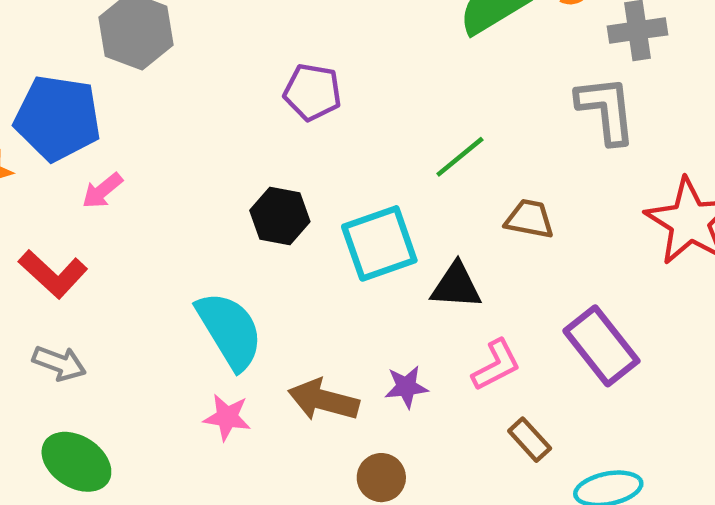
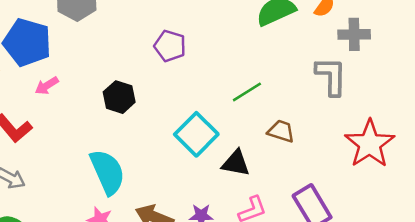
black hexagon: (280, 216) -> (119, 97), moved
cyan square: (379, 243) -> (196, 134), turned -33

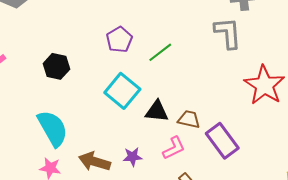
purple pentagon: (170, 46) -> (119, 40), moved, turned 30
brown trapezoid: (281, 131) -> (189, 119), moved

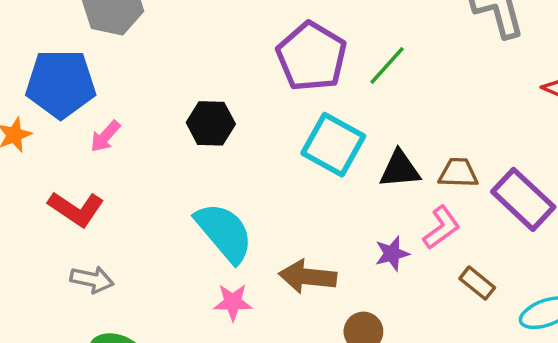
purple pentagon: (119, 40) -> (312, 57), size x1.5
purple star: (133, 157) -> (392, 254), moved

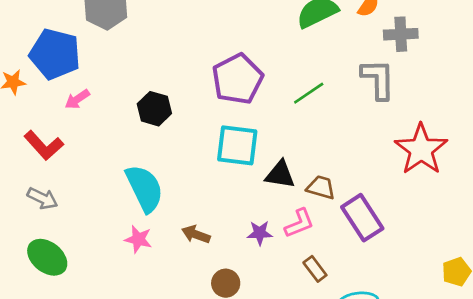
green line: (387, 65) -> (309, 93), moved
cyan square: (333, 145) -> (237, 145), turned -36
brown arrow: (308, 277) -> (196, 234), size x0.7

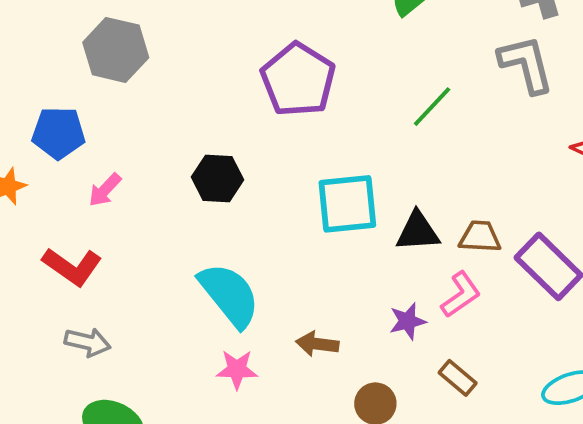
blue pentagon: (55, 54) -> (59, 133), size x0.7
purple pentagon: (237, 79) -> (298, 80), moved
brown rectangle: (315, 269) -> (458, 378), moved

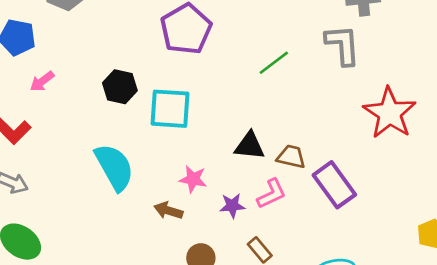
cyan square: (347, 204) -> (170, 109), moved
pink star: (237, 369) -> (193, 179), moved

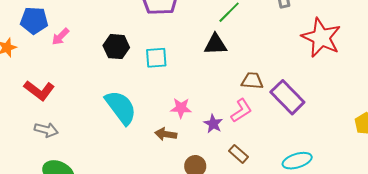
pink arrow: (42, 81) -> (60, 37), moved
cyan square: (170, 109) -> (156, 58), size x0.7
black triangle: (250, 146) -> (215, 44), moved
purple star: (232, 206) -> (213, 124), turned -30

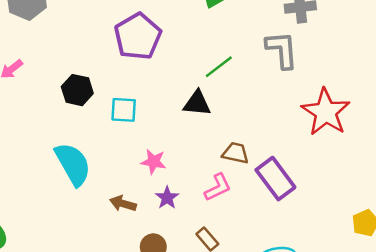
pink star: (181, 108) -> (153, 162), moved
purple star: (213, 124) -> (167, 198), moved

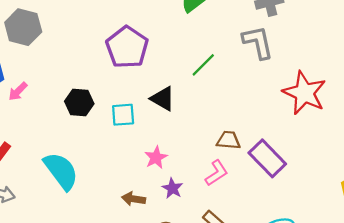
black triangle: (197, 103) -> (163, 99), moved, turned 32
pink star: (153, 162) -> (156, 158), turned -30
cyan semicircle: (73, 164) -> (61, 171), moved

